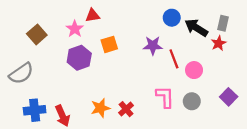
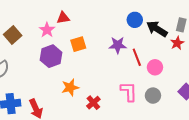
orange star: (100, 108) -> (70, 87), moved

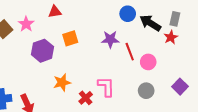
pink star: (47, 30) -> (26, 24), moved
pink L-shape: (129, 92) -> (106, 87), moved

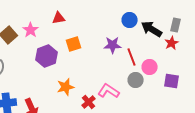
pink L-shape: (106, 87) -> (109, 91), turned -55
purple square: (180, 87) -> (172, 81), moved, turned -35
gray circle: (146, 91) -> (136, 80), moved

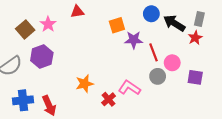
orange square: (74, 44) -> (117, 25), moved
purple hexagon: (47, 56) -> (42, 57), moved

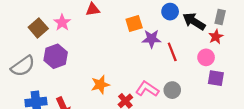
pink circle: (172, 63) -> (206, 57), moved
gray circle: (158, 76) -> (172, 90), moved

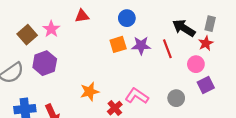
blue circle: (170, 12) -> (127, 18), moved
orange square: (134, 24) -> (118, 44), moved
red line: (172, 52) -> (167, 49), moved
purple square: (216, 78) -> (206, 85), turned -35
gray circle: (172, 90) -> (176, 98), moved

